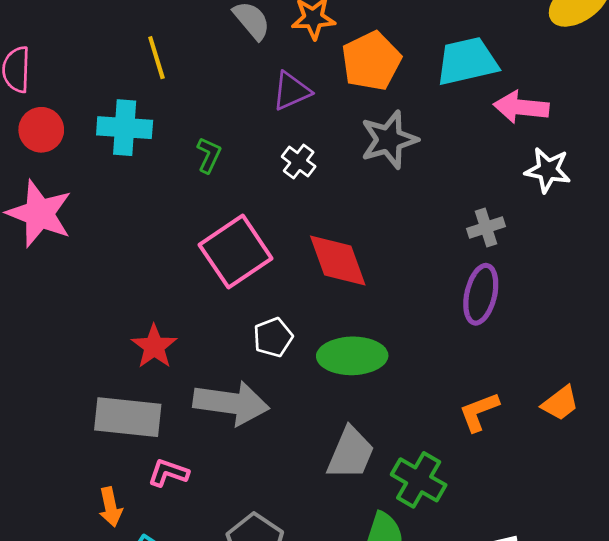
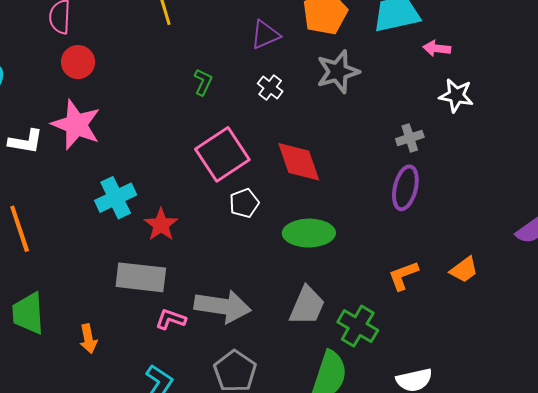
pink arrow: (521, 107) -> (437, 48), size x0.7
cyan cross: (125, 128) -> (116, 198), moved, turned -30
white pentagon: (273, 337) -> (244, 203), moved
gray arrow: (231, 403) -> (223, 306), moved
orange arrow: (110, 507) -> (88, 339), moved

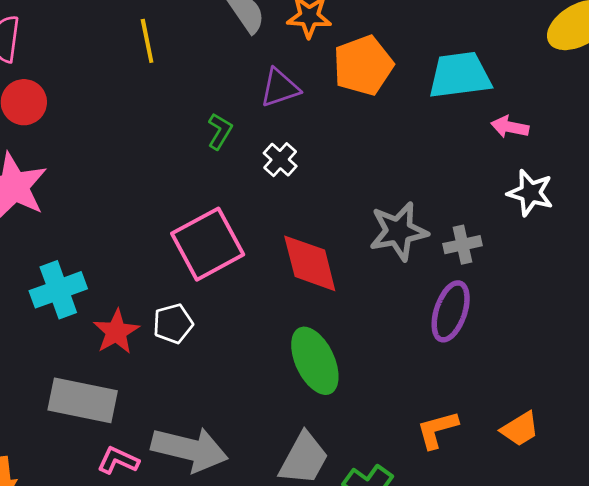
gray star: (338, 72) -> (398, 231), moved
green L-shape: (203, 82) -> (220, 131), moved
white pentagon: (244, 203) -> (173, 324), moved
green ellipse: (309, 233) -> (315, 361), turned 60

